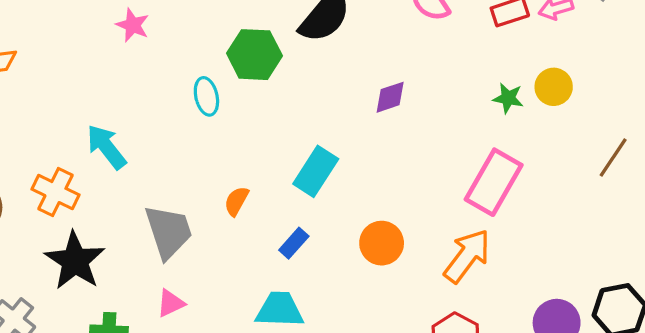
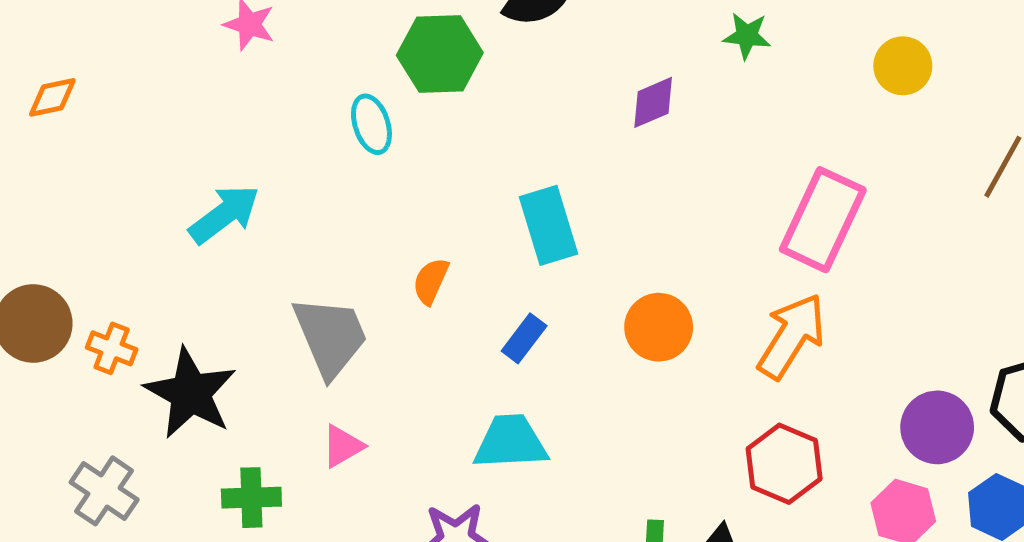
green star: (508, 98) -> (747, 36), moved
cyan arrow: (106, 147) -> (224, 214), turned 96
cyan rectangle: (316, 171) -> (548, 225), turned -45
orange cross: (55, 192) -> (112, 348), moved, size x0.7

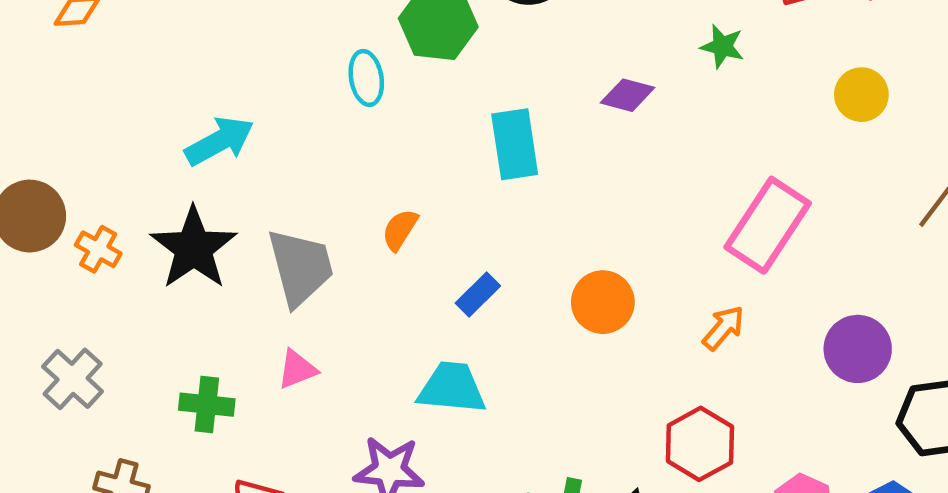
purple diamond: (653, 102) -> (628, 95), turned 30
cyan rectangle: (548, 225) -> (515, 144), moved
orange arrow: (791, 336) -> (723, 328), size x0.6
black star: (190, 393) -> (194, 248), moved
purple circle: (937, 427) -> (858, 349), moved

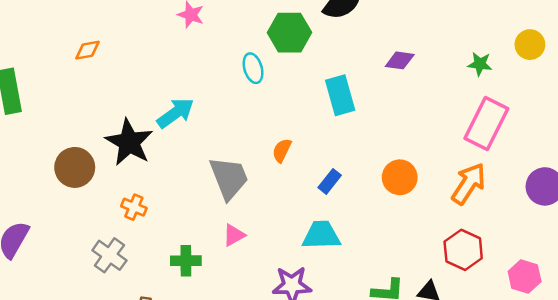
green star: (722, 46) -> (480, 64), moved
black star: (194, 248) -> (129, 142), moved
orange cross: (98, 249) -> (134, 207), moved
orange arrow: (723, 328) -> (469, 184), size x1.6

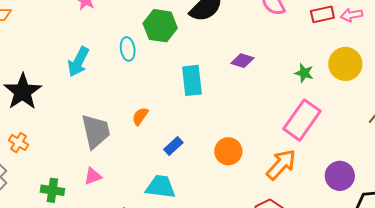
yellow circle: (530, 45) -> (345, 64), size x1.4
cyan arrow: (175, 113) -> (78, 62), moved, turned 144

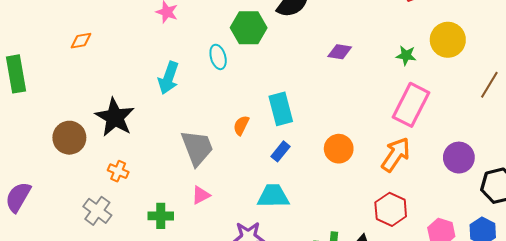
cyan rectangle: (192, 80) -> (281, 109), moved

